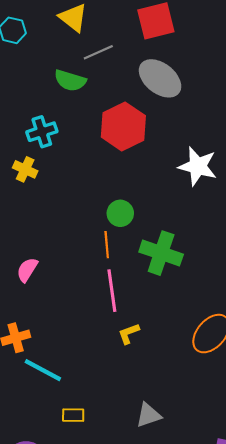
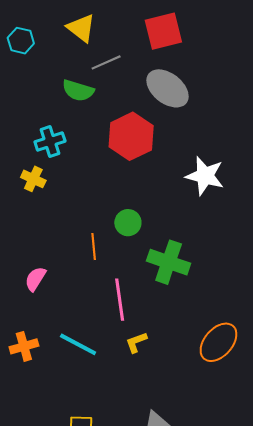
orange line: (107, 245) -> (94, 247), moved
cyan line: (43, 370) -> (78, 344), moved

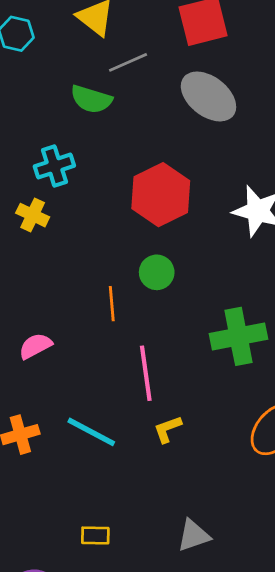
red hexagon: (131, 136) -> (161, 195), moved
green cross: (169, 262) -> (238, 336), moved, turned -30
pink semicircle: (35, 279) -> (35, 346), turned 30

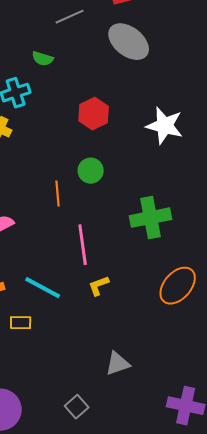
green semicircle: (91, 99) -> (43, 59), moved, size x0.7
red hexagon: (161, 195) -> (94, 114), size x0.7
yellow rectangle: (95, 535) -> (21, 323), moved

